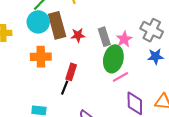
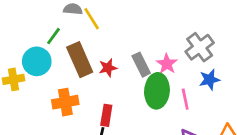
cyan circle: (38, 22) -> (37, 61), moved
gray cross: (152, 30) -> (200, 47), turned 35
pink line: (120, 77) -> (185, 99), moved, turned -63

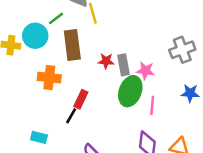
gray cross: (200, 47) -> (182, 50), moved
pink star: (167, 64) -> (145, 71), turned 30
red star: (108, 68) -> (106, 61), moved
blue star: (209, 80) -> (190, 93), moved

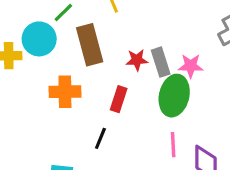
red rectangle: (81, 99) -> (119, 99), moved
pink line: (152, 105) -> (173, 145), moved

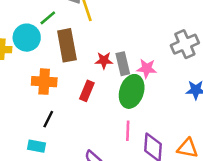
black line: (100, 138) -> (48, 119), moved

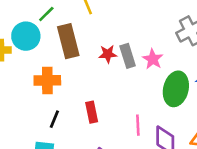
pink star: (147, 69) -> (153, 59), turned 30
red rectangle: (87, 91) -> (92, 112), moved, turned -30
green ellipse: (132, 91) -> (176, 89), moved

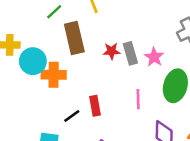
cyan circle: (26, 36) -> (33, 61), moved
black line: (54, 119) -> (72, 116), moved, turned 30
pink line: (138, 125) -> (138, 99), moved

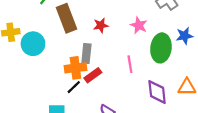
gray rectangle: (130, 53) -> (86, 53), moved, turned 30
orange cross: (54, 75) -> (75, 68), moved
red rectangle: (95, 106) -> (93, 75), turned 72

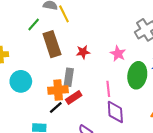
cyan circle: (33, 44) -> (21, 81), moved
purple diamond: (157, 92) -> (115, 112), moved

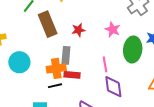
red rectangle: (74, 98) -> (72, 75), turned 42
black line: (56, 108) -> (55, 86), turned 32

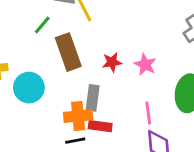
pink star: (113, 29) -> (145, 64), moved
cyan circle: (19, 62) -> (29, 88), moved

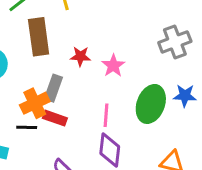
orange cross: (78, 116) -> (35, 103), turned -32

